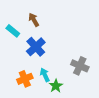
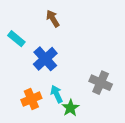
brown arrow: (34, 20) -> (53, 19), moved

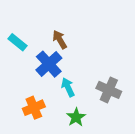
brown arrow: (53, 19) -> (60, 40), moved
cyan arrow: (57, 94) -> (68, 87), moved

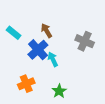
cyan arrow: (68, 87) -> (53, 59), moved
gray cross: (109, 90) -> (85, 41), moved

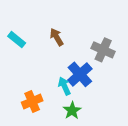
blue cross: (38, 50) -> (80, 74), moved
cyan arrow: (53, 59) -> (64, 86), moved

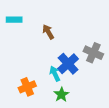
cyan rectangle: (17, 40) -> (14, 20), moved, turned -40
gray cross: (103, 50) -> (93, 53), moved

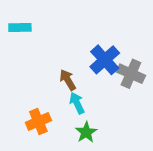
brown arrow: (48, 32) -> (68, 80), moved
blue cross: (68, 64) -> (105, 60), moved

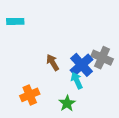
blue cross: (105, 60) -> (82, 65), moved
cyan arrow: (77, 103) -> (77, 80), moved

